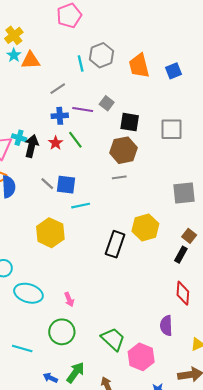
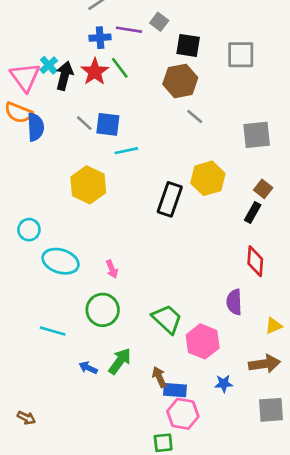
cyan cross: (19, 138) -> (49, 65), turned 32
red star: (56, 143) -> (95, 72), size x1.5
gray line: (119, 177) -> (195, 116), moved, turned 48

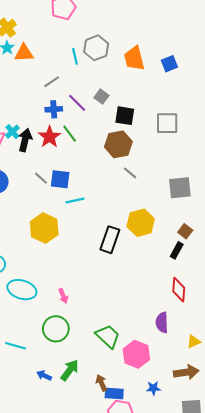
purple line: (129, 30) -> (77, 103), turned 36

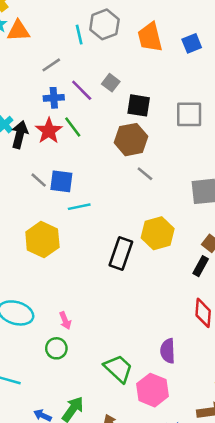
purple semicircle: (162, 322) -> (168, 351), moved
green circle: (56, 329) -> (56, 348), moved, size x0.7

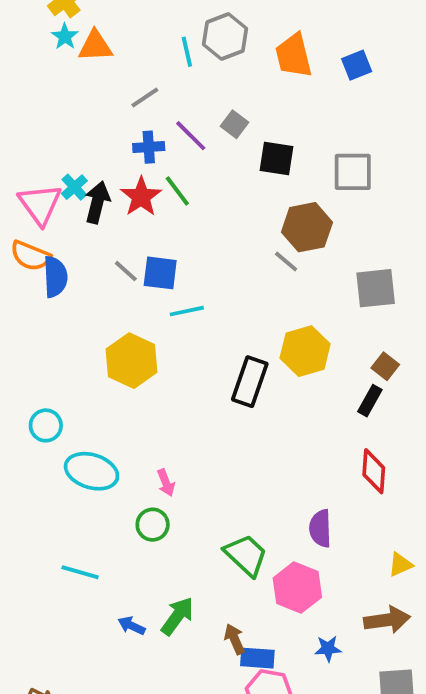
brown hexagon: (131, 140) -> (307, 227), moved

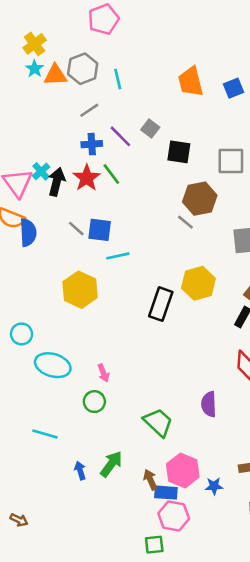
gray hexagon: (225, 36) -> (83, 69), moved
pink hexagon: (297, 588) -> (183, 470), moved
blue arrow: (132, 626) -> (80, 470), turned 48

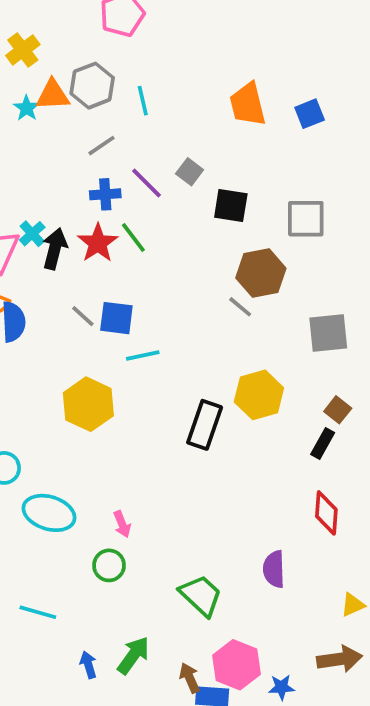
cyan star: (35, 69) -> (27, 108), moved

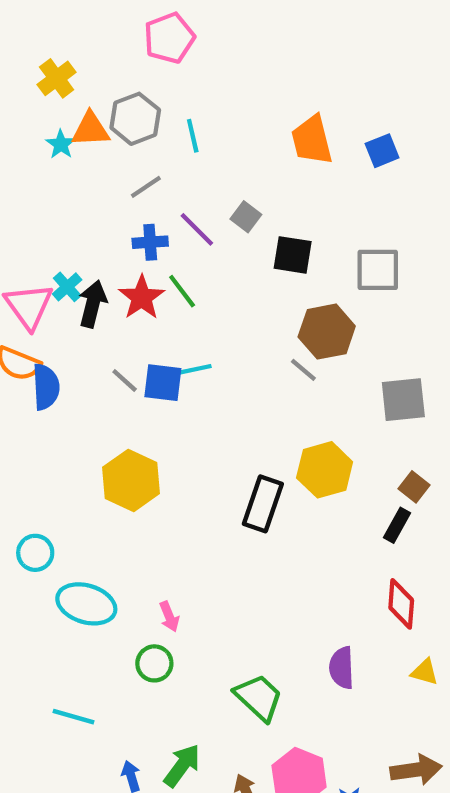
cyan line: (143, 355) -> (193, 370), moved
yellow triangle: (353, 605) -> (425, 672), moved, turned 40

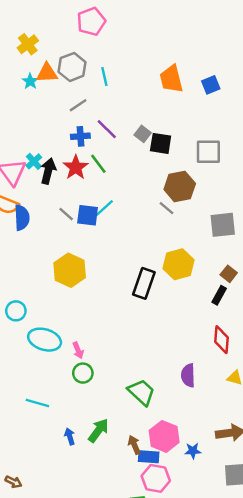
gray square: (246, 217) -> (143, 134), moved
cyan line: (193, 370) -> (104, 208), turned -30
pink arrow: (169, 617) -> (78, 350), moved

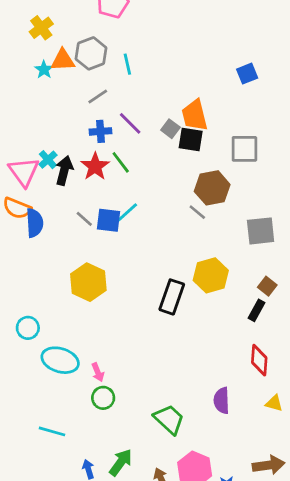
orange trapezoid: (171, 79) -> (195, 115), moved

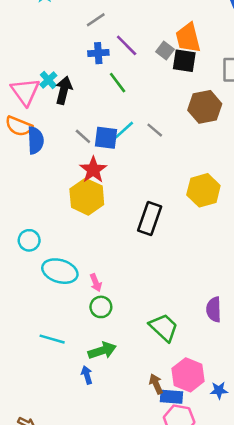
red star: (95, 166) -> (93, 170), moved
gray line: (197, 212) -> (155, 130), moved
black rectangle: (172, 297) -> (150, 219), moved
green arrow: (121, 462) -> (102, 351), moved, turned 36

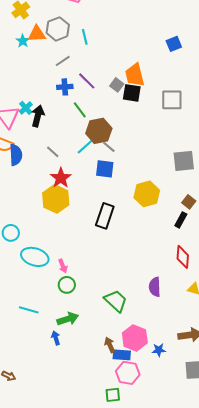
brown hexagon: (205, 107) -> (99, 131), moved
blue square: (106, 138) -> (105, 169), moved

